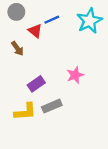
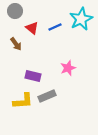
blue line: (52, 20) -> (55, 27), moved
purple rectangle: (36, 84) -> (33, 76), turned 49

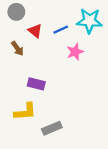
cyan star: (81, 19) -> (89, 21), turned 30
pink star: (68, 68) -> (75, 52), moved
gray rectangle: (47, 96) -> (52, 128), moved

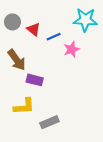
gray circle: (16, 12) -> (12, 22), moved
blue line: (61, 30) -> (54, 37), moved
brown arrow: (17, 48) -> (17, 60), moved, size x1.5

